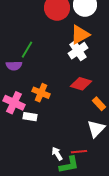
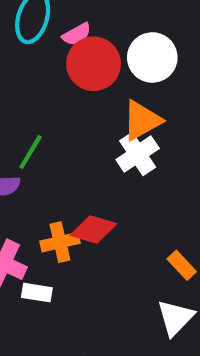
red diamond: (81, 84) -> (94, 230), moved
orange cross: (41, 93) -> (60, 242), turned -36

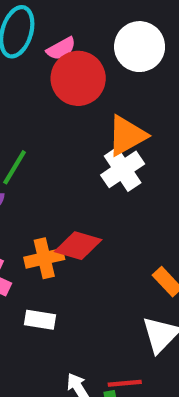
white circle: (152, 57) -> (140, 47), moved
white rectangle: (37, 293) -> (40, 320), moved

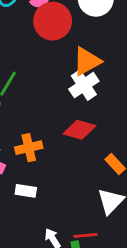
red diamond: (78, 246) -> (79, 130), moved

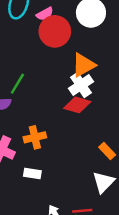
red diamond: (79, 130) -> (77, 105), moved

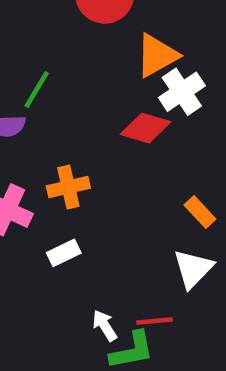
white cross: (81, 85) -> (182, 92), moved
white rectangle: (32, 173) -> (64, 253), turned -35

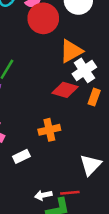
orange cross: (68, 187) -> (49, 130), moved
orange rectangle: (200, 212) -> (94, 97), moved, turned 63
white arrow: (105, 325) -> (43, 195), turned -70

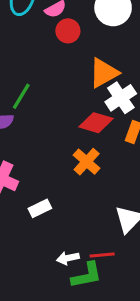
red circle: (43, 18) -> (68, 31), size x0.6
orange cross: (49, 130) -> (87, 162), moved, turned -35

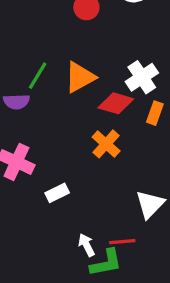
orange triangle: (104, 73) -> (80, 77), moved
white arrow: (68, 258) -> (86, 245), turned 75

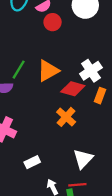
white rectangle: (57, 193) -> (32, 162), moved
white triangle: (150, 204) -> (83, 159), moved

